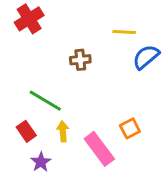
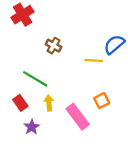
yellow line: (124, 32) -> (94, 60), moved
brown cross: (80, 60) -> (53, 46), moved, turned 35

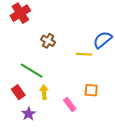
orange square: (102, 101) -> (91, 90), turned 32
pink rectangle: (78, 117) -> (70, 105), size x0.6

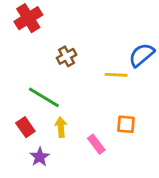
brown cross: (48, 41) -> (67, 56), turned 32

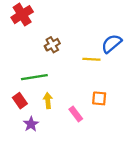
green line: (44, 97) -> (34, 77), turned -40

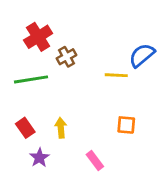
red cross: (22, 15) -> (38, 37), moved
green line: (34, 77) -> (31, 79), moved
pink rectangle: (76, 114) -> (95, 160), moved

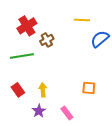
yellow line: (116, 75) -> (82, 20), moved
purple star: (39, 158) -> (39, 111), moved

